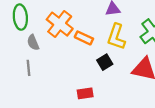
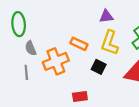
orange cross: (60, 24) -> (56, 61), moved, turned 30
black square: (105, 62) -> (99, 67), turned -32

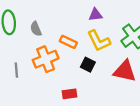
yellow L-shape: (110, 43) -> (99, 41), turned -45
gray semicircle: (31, 48) -> (36, 29), moved

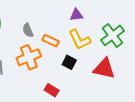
gray semicircle: (36, 29) -> (28, 30), moved
red rectangle: (69, 94) -> (52, 90), turned 40

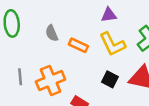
orange cross: (29, 57) -> (51, 80), moved
black square: (69, 62) -> (110, 79), moved

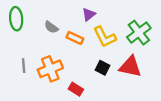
purple triangle: (109, 15) -> (89, 14), moved, turned -32
gray semicircle: (52, 33) -> (51, 27), turned -32

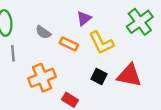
green cross: (139, 33) -> (140, 22), moved
gray line: (24, 66) -> (13, 53), moved

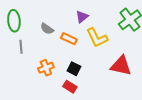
black square: (99, 77) -> (74, 69), moved
orange cross: (42, 78) -> (46, 68), size x0.7

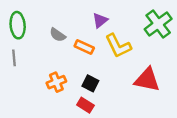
gray line: (21, 47) -> (14, 58), moved

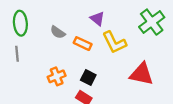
purple triangle: (100, 20) -> (97, 19), turned -42

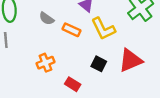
red triangle: (142, 74) -> (130, 60), turned -35
black square: (88, 77) -> (99, 64), moved

